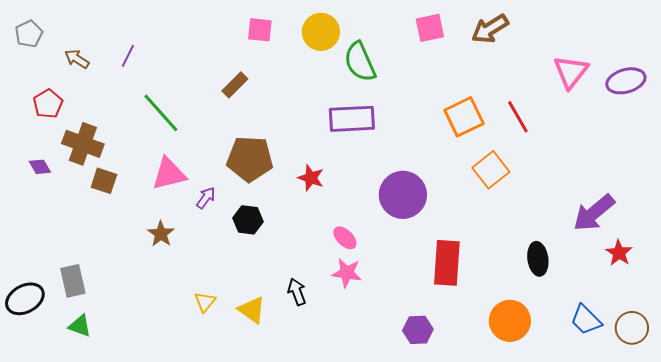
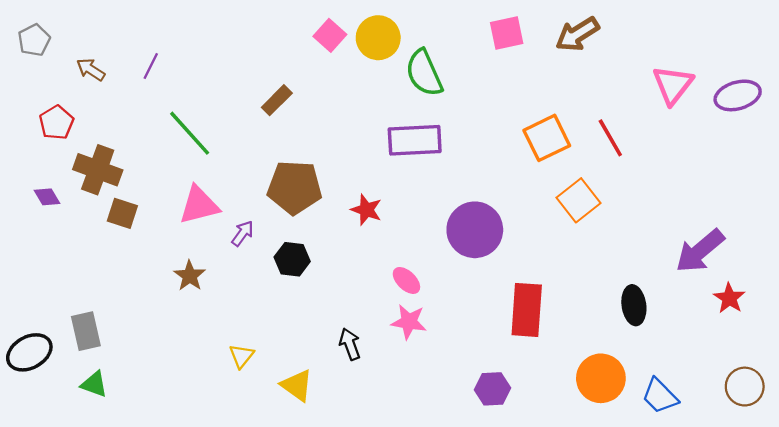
pink square: (260, 30) -> (330, 35), moved, turned 36
yellow triangle: (252, 310) -> (297, 385), moved
blue trapezoid: (586, 320) -> (660, 396), moved

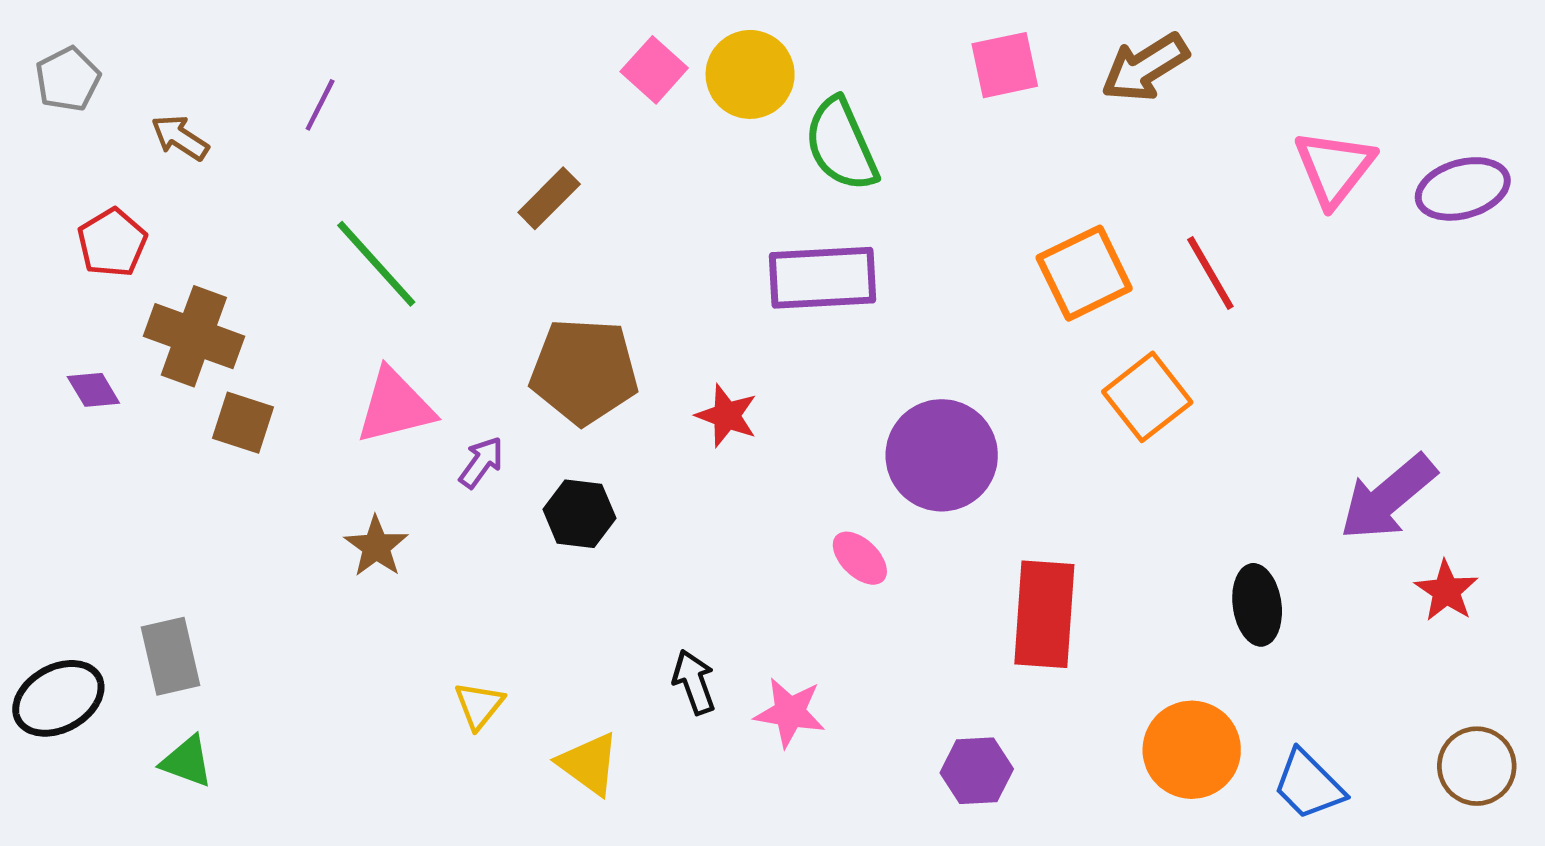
purple line: (151, 66) -> (320, 105), moved
pink ellipse: (406, 280) -> (860, 558), moved
pink star: (409, 322) -> (790, 712), moved

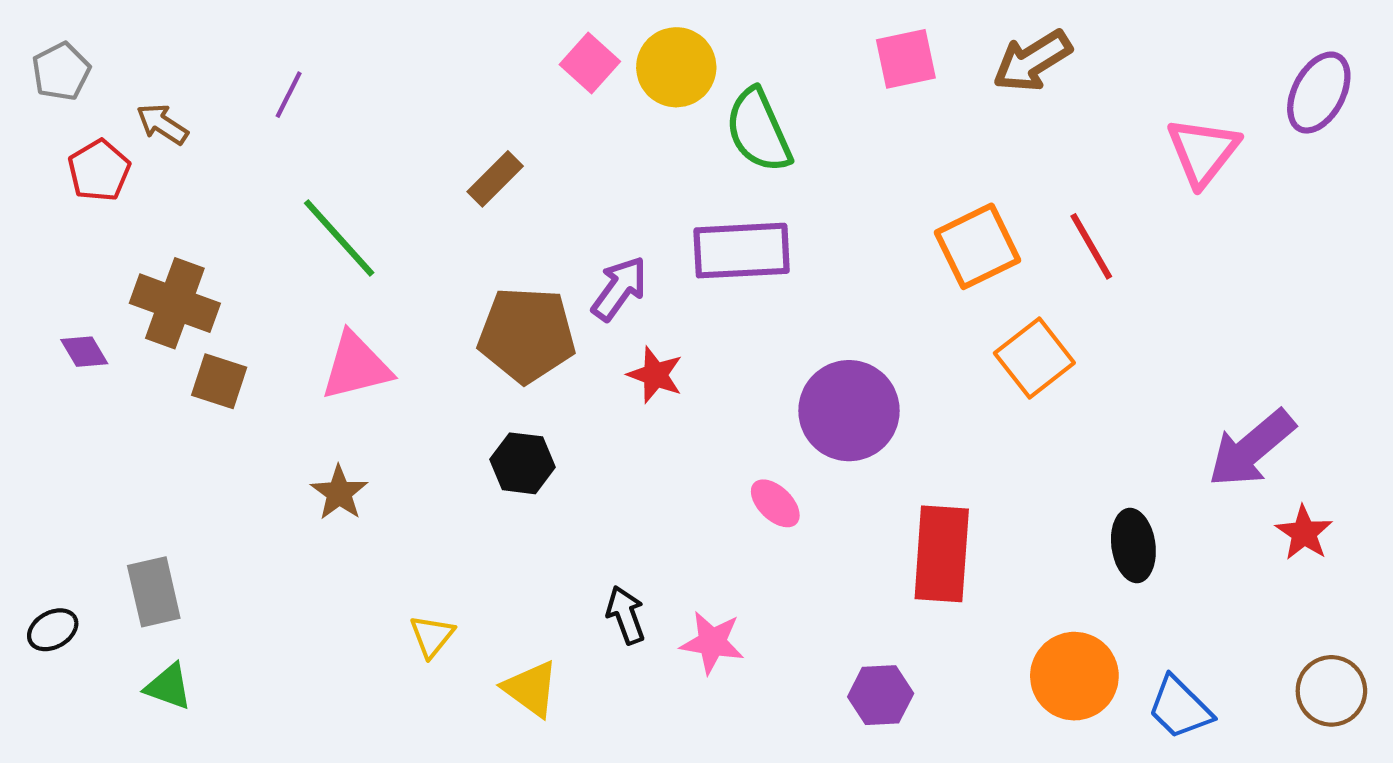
purple ellipse: (1463, 189) -> (1319, 93), moved, turned -46
red pentagon: (112, 243) -> (99, 170), moved
purple arrow: (481, 462) -> (619, 288), moved, size x1.4
black ellipse: (58, 698) -> (53, 630), size x0.6

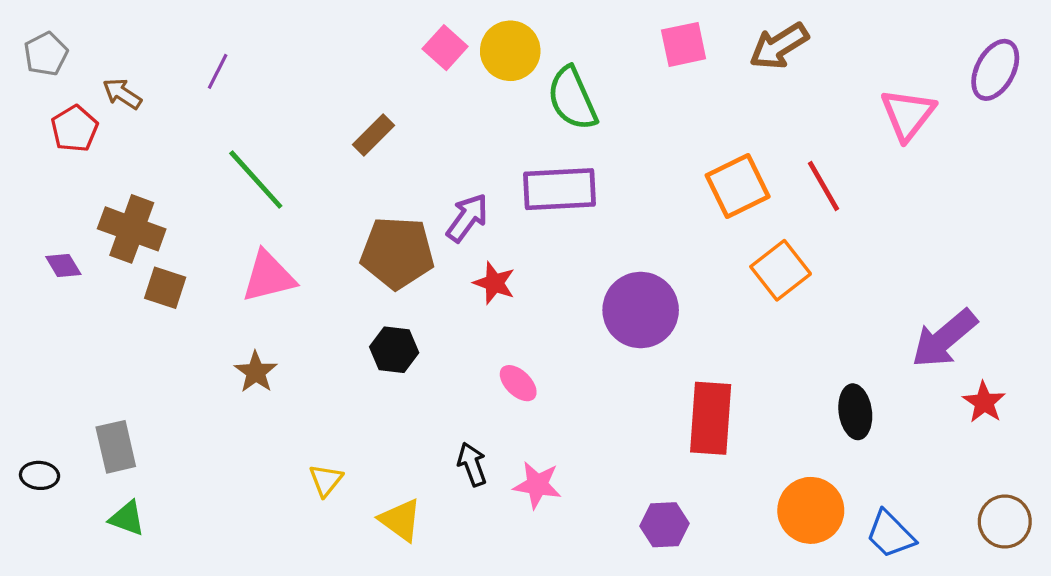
pink ellipse: (775, 503) -> (518, 383), moved
black ellipse: (53, 630) -> (39, 475), turned 33

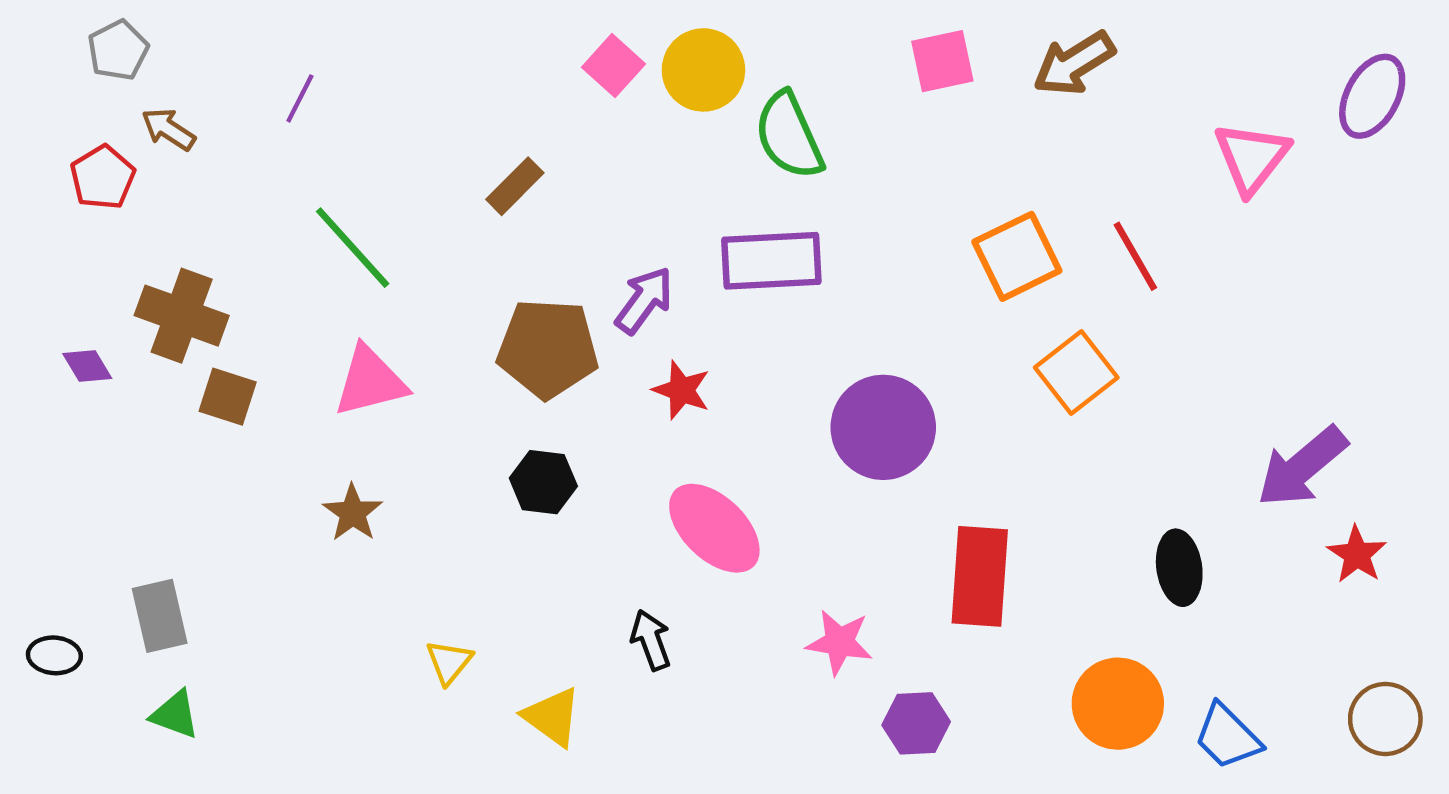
gray pentagon: (46, 54) -> (118, 50), moved
pink ellipse: (518, 383) -> (714, 528), size x1.8
pink star: (537, 485) -> (839, 642), moved

